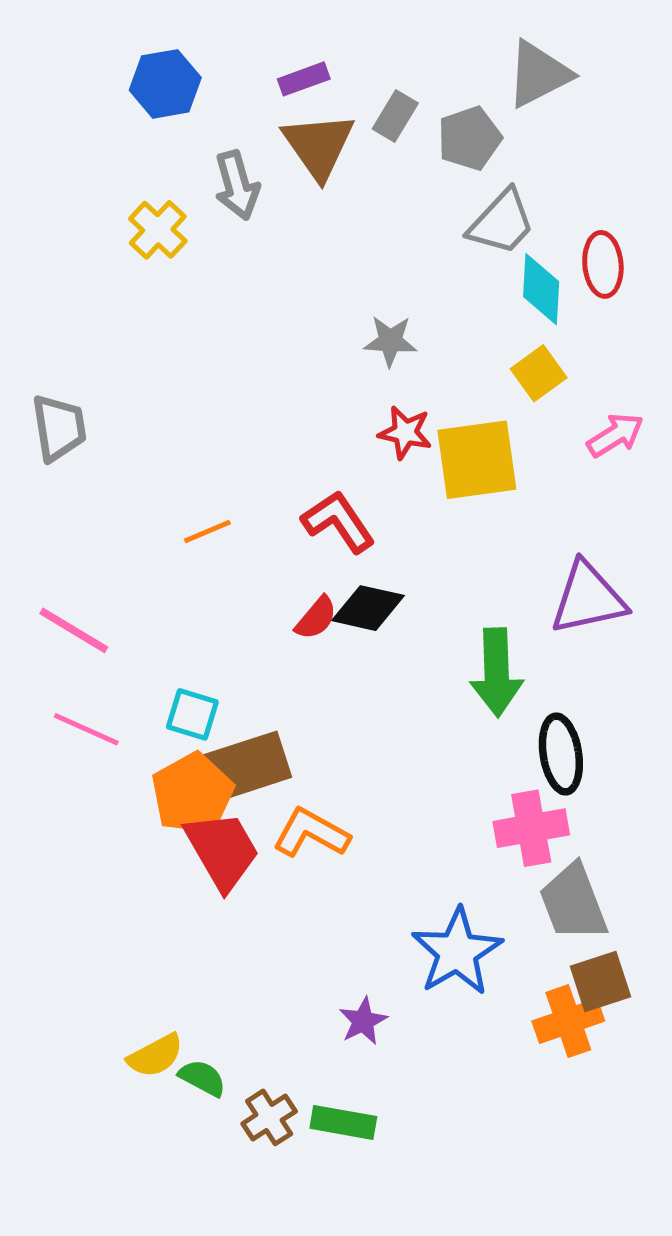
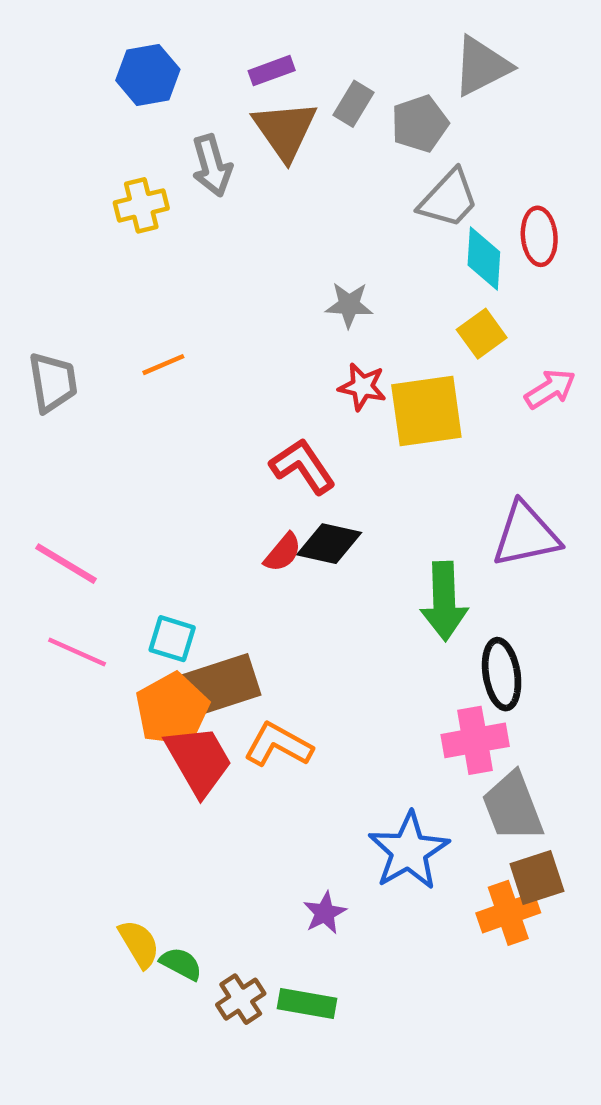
yellow cross: (158, 230) -> (141, 205), turned 33
orange line: (207, 531) -> (163, 365), moved
yellow semicircle: (155, 1056) -> (139, 944), turned -93

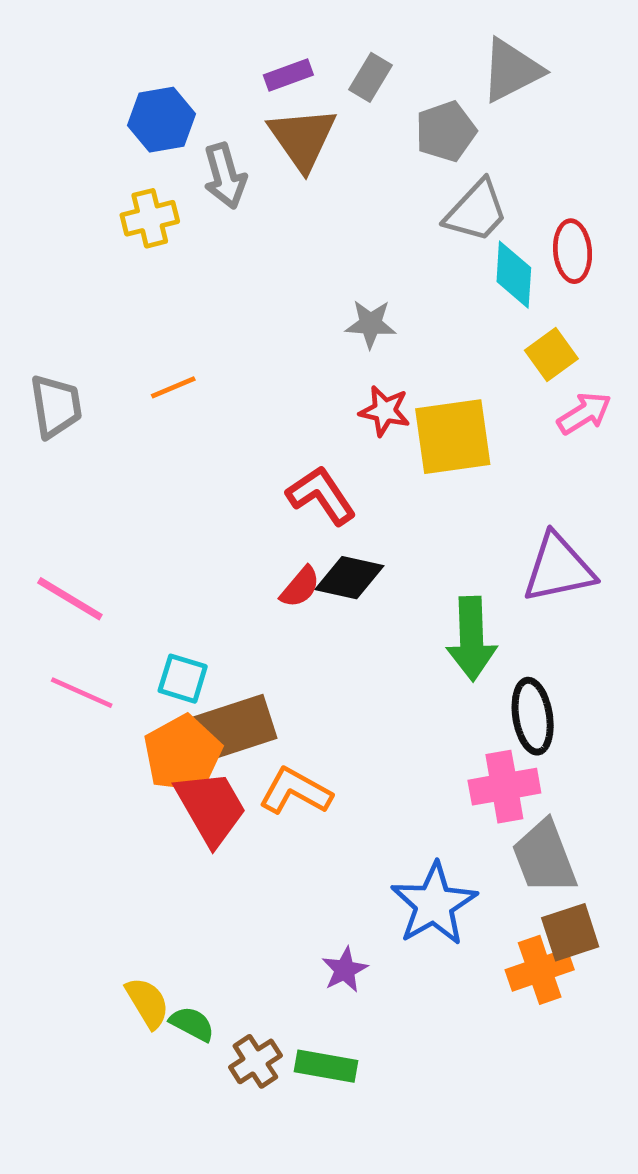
blue hexagon: (148, 75) -> (162, 120), moved
gray rectangle: (353, 104) -> (371, 77), moved
yellow square: (482, 334) -> (551, 354), moved

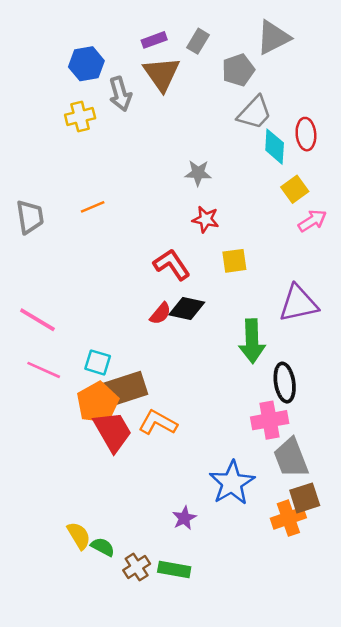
yellow square: (453, 437) -> (234, 261), moved, size x0.6

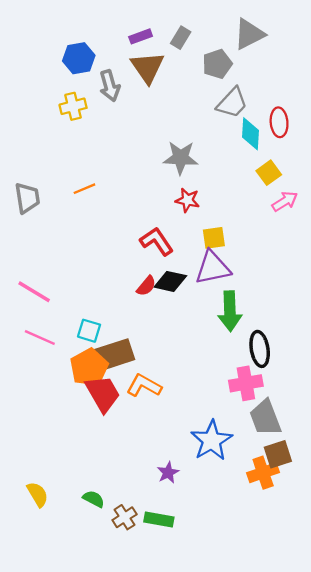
gray star: (198, 173) -> (181, 158), size x1.4
purple triangle: (298, 303) -> (213, 268), moved
yellow semicircle: (79, 536) -> (38, 494), moved

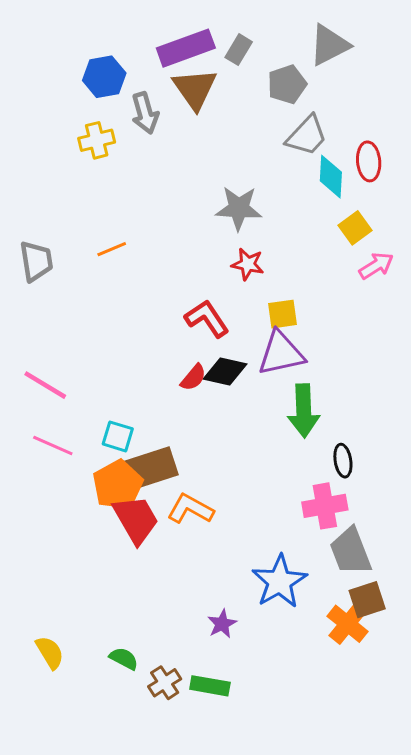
purple rectangle: (141, 36) -> (186, 48), size x1.8
black ellipse: (260, 349) -> (343, 461), size x0.7
orange cross: (263, 473) -> (347, 624), turned -32

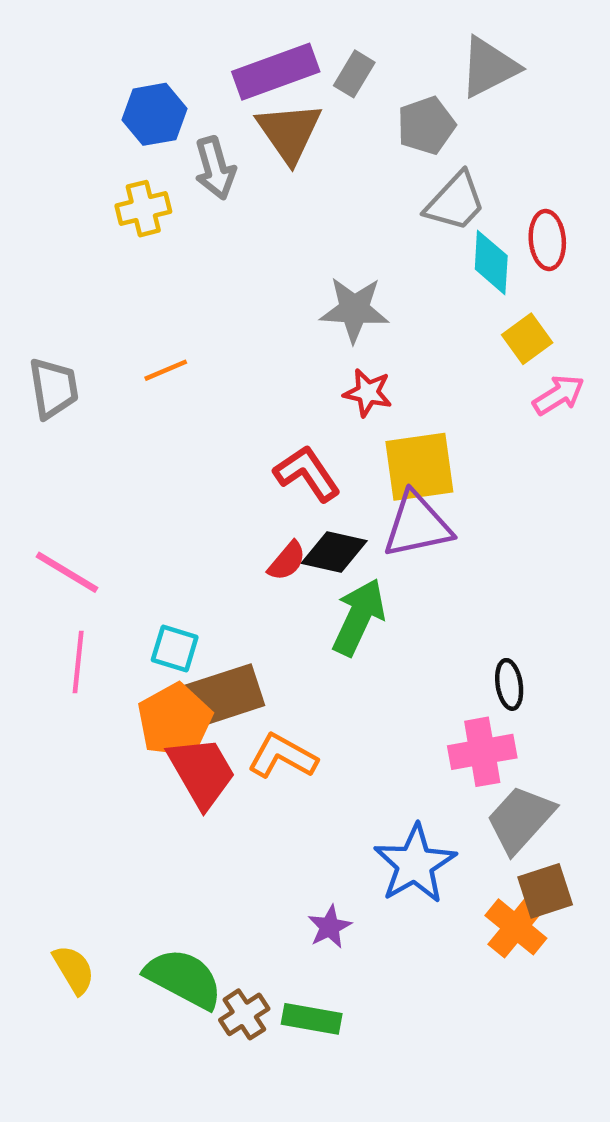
yellow square: (282, 314) -> (419, 467), size x1.6
green arrow: (304, 411) -> (359, 617), moved, turned -153
pink line: (53, 445) -> (78, 662), turned 72
gray trapezoid: (350, 551) -> (520, 819), turned 63
green semicircle: (124, 659) -> (184, 979), size x1.8

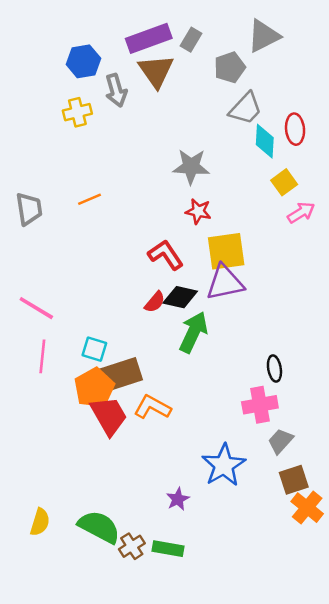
gray trapezoid: (520, 819) -> (281, 441), size x0.7
orange cross: (516, 927) -> (307, 508), moved
yellow semicircle: (74, 970) -> (40, 522), turned 48

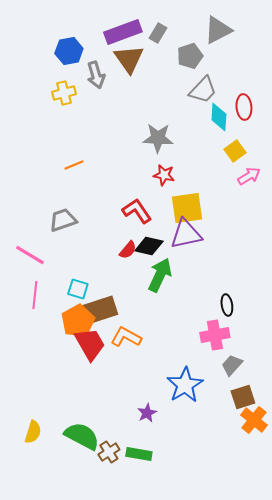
gray trapezoid: (29, 209) -> (63, 220), moved, turned -100

